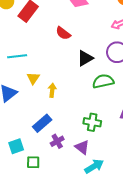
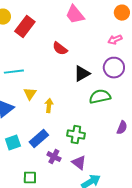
green cross: (92, 122) -> (76, 135), moved
purple cross: (57, 141) -> (54, 157), turned -32
cyan square: (16, 146) -> (13, 143), moved

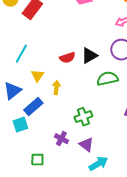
red semicircle: (60, 49) -> (67, 58), moved, turned -56
cyan line: (14, 72) -> (21, 54), turned -54
green cross: (76, 135) -> (83, 117), turned -30
blue rectangle: (39, 139) -> (33, 107), moved

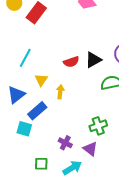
green cross: (83, 117) -> (98, 126), moved
cyan square: (20, 125) -> (24, 129), turned 35
cyan arrow: (98, 164) -> (72, 168), moved

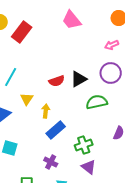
blue rectangle: (37, 111) -> (56, 130), moved
purple triangle: (90, 149) -> (89, 167), moved

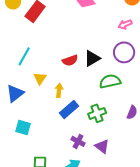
green cross: (84, 145) -> (97, 113), moved
purple cross: (51, 162) -> (78, 141), moved

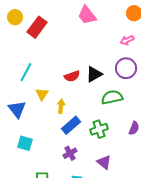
blue triangle: (15, 93) -> (17, 109), turned -30
purple cross: (78, 141) -> (70, 153), moved, turned 32

